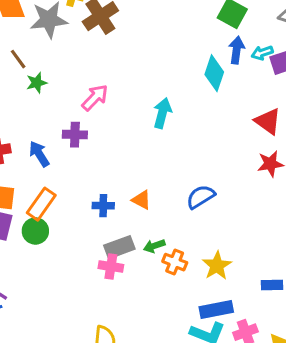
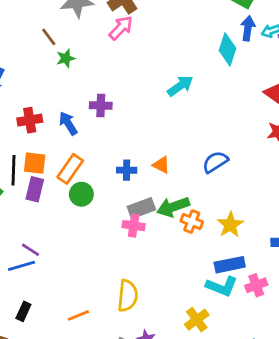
pink arrow: (95, 98) -> (121, 28), moved
cyan arrow: (162, 113) -> (180, 86), turned 40
green circle: (35, 231) -> (81, 194), moved
green arrow: (154, 246) -> (173, 207), size x1.6

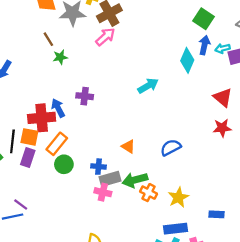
red cross: (30, 120) -> (42, 118), moved, size x1.4
blue cross: (127, 170) -> (98, 167), moved

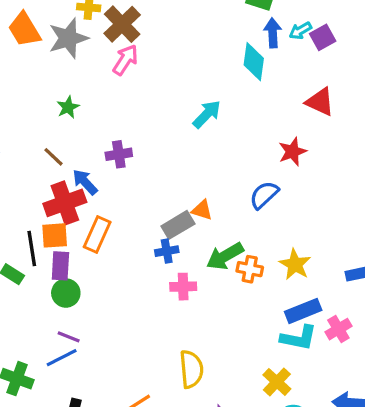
brown line: (48, 39) -> (54, 157), moved
red star: (222, 128) -> (292, 152), moved
green circle: (64, 164) -> (66, 293), moved
gray rectangle: (110, 179) -> (178, 225), moved

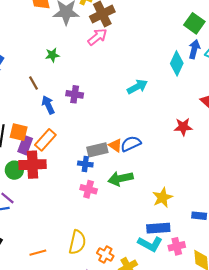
blue semicircle: (264, 195) -> (131, 144), moved
red cross: (65, 203) -> (32, 165), moved
purple rectangle: (60, 266) -> (25, 145), moved
orange cross: (250, 269) -> (105, 255), moved

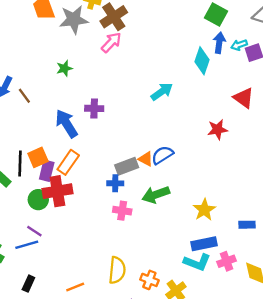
brown line: (34, 83) -> (24, 96), moved
blue arrow: (48, 105) -> (66, 124), size x1.4
orange square: (19, 132) -> (38, 157), turned -30

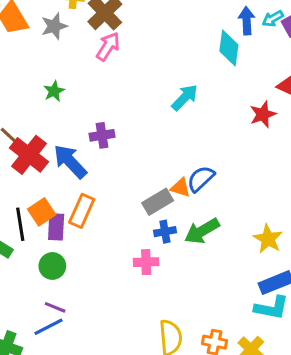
gray star: (74, 19) -> (54, 26), size x0.7
red star: (218, 129) -> (263, 114), moved
blue cross: (115, 183) -> (165, 232), moved
red cross: (57, 191) -> (29, 155), moved, turned -32
pink cross: (122, 211) -> (146, 262), moved

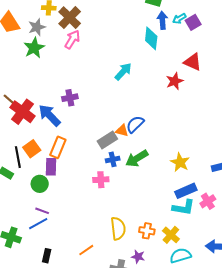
green star: (54, 91) -> (34, 48), moved, size x1.5
purple rectangle: (56, 227) -> (51, 167), moved

